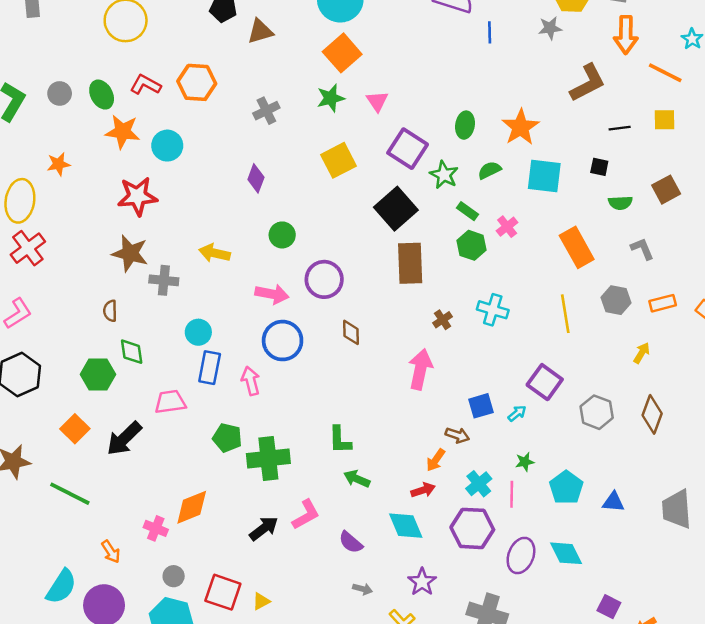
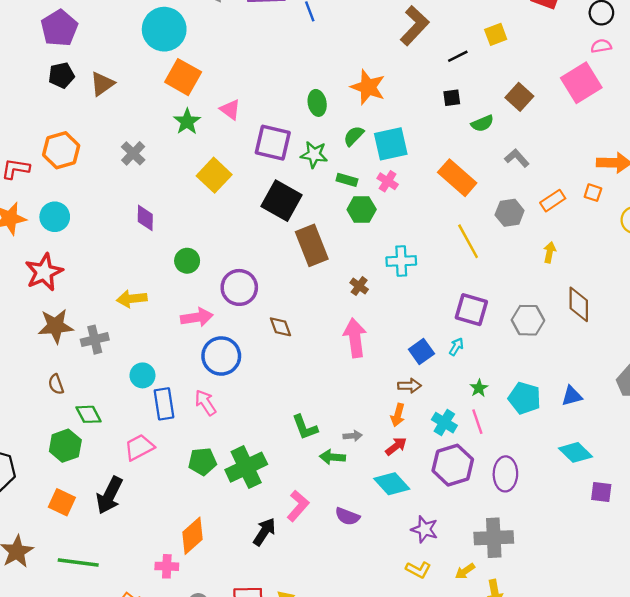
cyan square: (544, 176) -> (391, 144), moved
cyan diamond: (566, 553) -> (575, 452), moved
gray arrow: (363, 589) -> (353, 436), moved

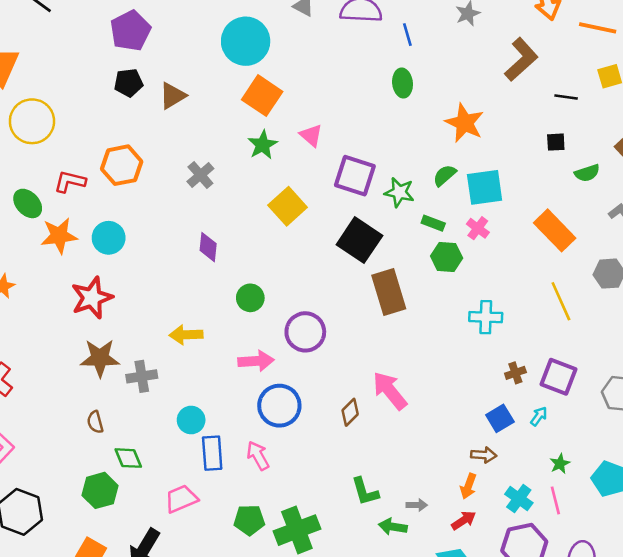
black line: (458, 56) -> (566, 97), turned 30
green ellipse: (317, 103) -> (403, 83), moved
brown cross: (359, 286) -> (515, 373), moved, turned 30
brown diamond: (280, 327) -> (350, 412), moved, turned 60
pink arrow: (355, 338) -> (390, 391), moved, turned -36

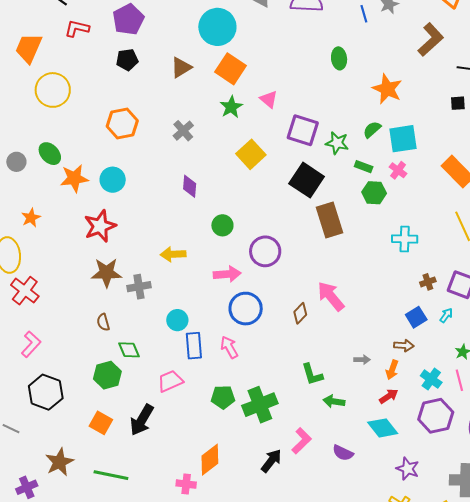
blue line: (407, 35) -> (364, 14), moved
brown triangle: (173, 96) -> (181, 68), moved
red L-shape: (70, 182) -> (77, 28), moved
gray arrow: (417, 505) -> (362, 360), moved

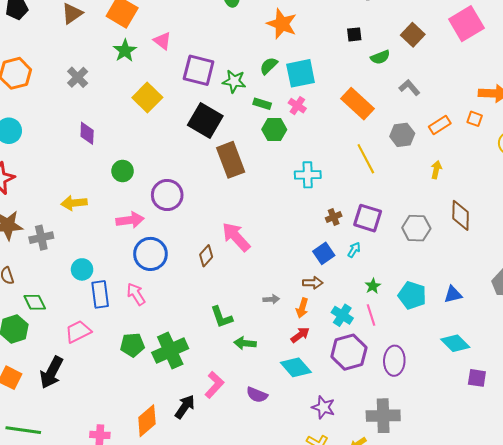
orange diamond: (210, 460) -> (147, 421), moved

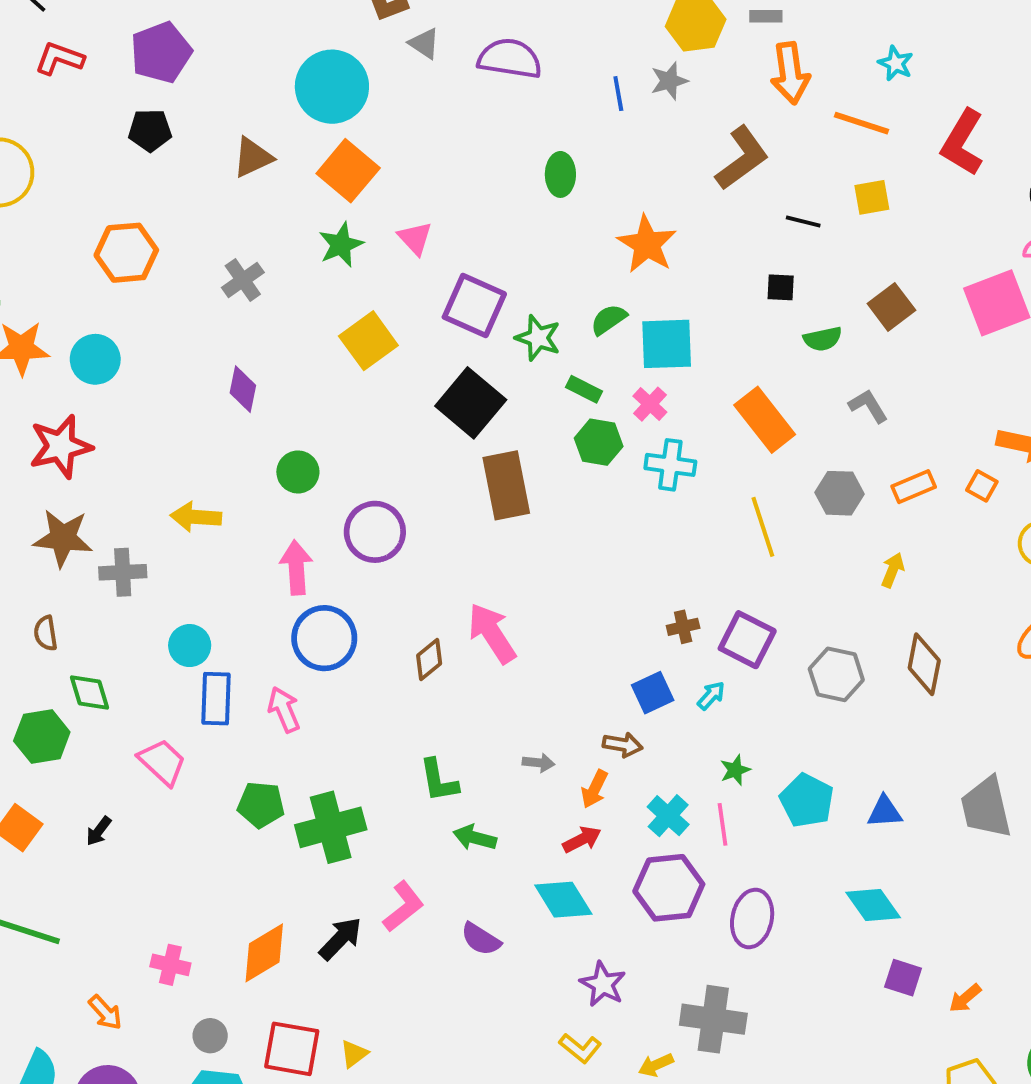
cyan cross: (308, 175) -> (670, 465), moved
pink arrow: (130, 220) -> (296, 567), turned -96
pink trapezoid: (78, 332) -> (162, 762), turned 60
black arrow: (51, 373) -> (99, 831), size x0.5

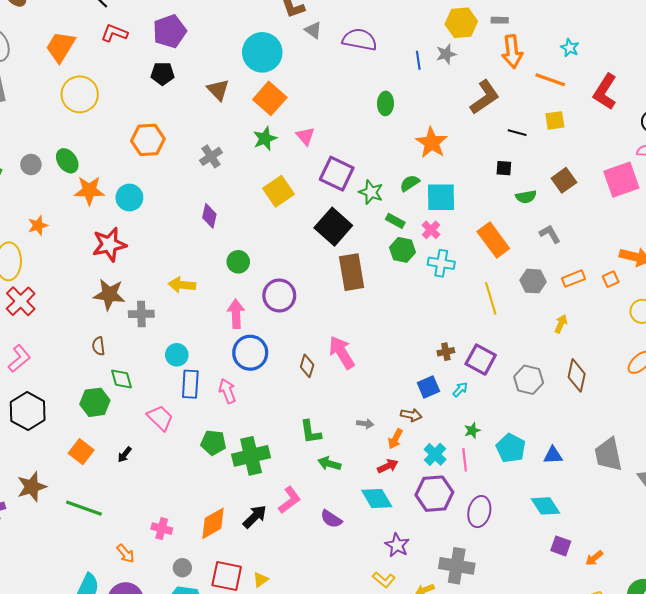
brown triangle: (253, 157) -> (218, 90), turned -50
orange square: (982, 486) -> (611, 279), turned 35
brown diamond: (429, 659) -> (307, 366), turned -35

